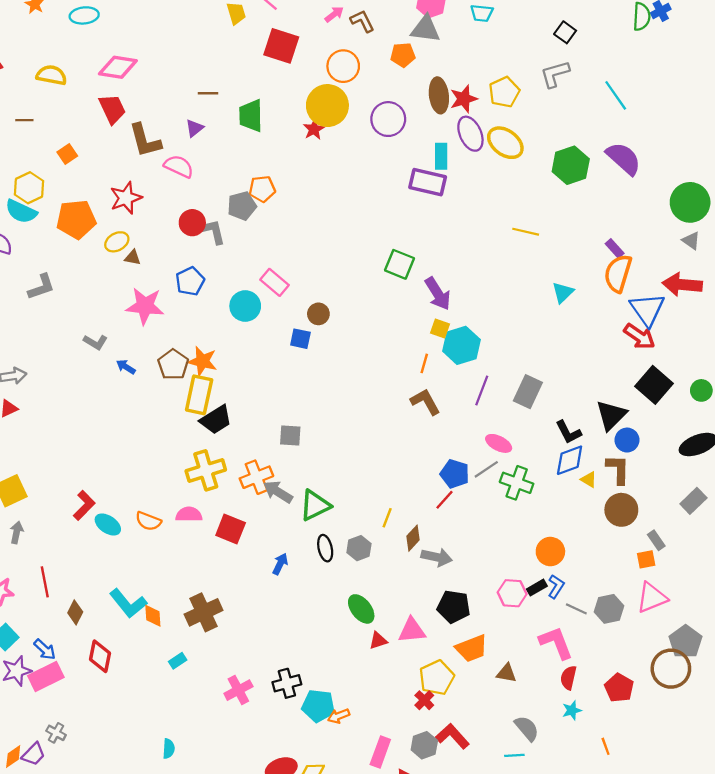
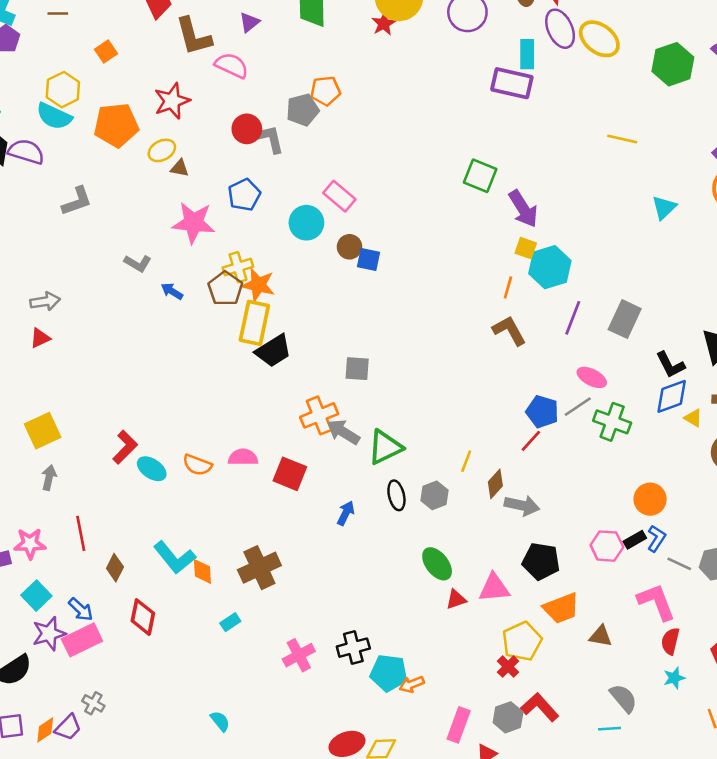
brown circle: (318, 314) -> (350, 247), moved
yellow cross: (206, 470) -> (238, 267), moved, size x0.7
cyan semicircle: (169, 749) -> (220, 721), turned -42

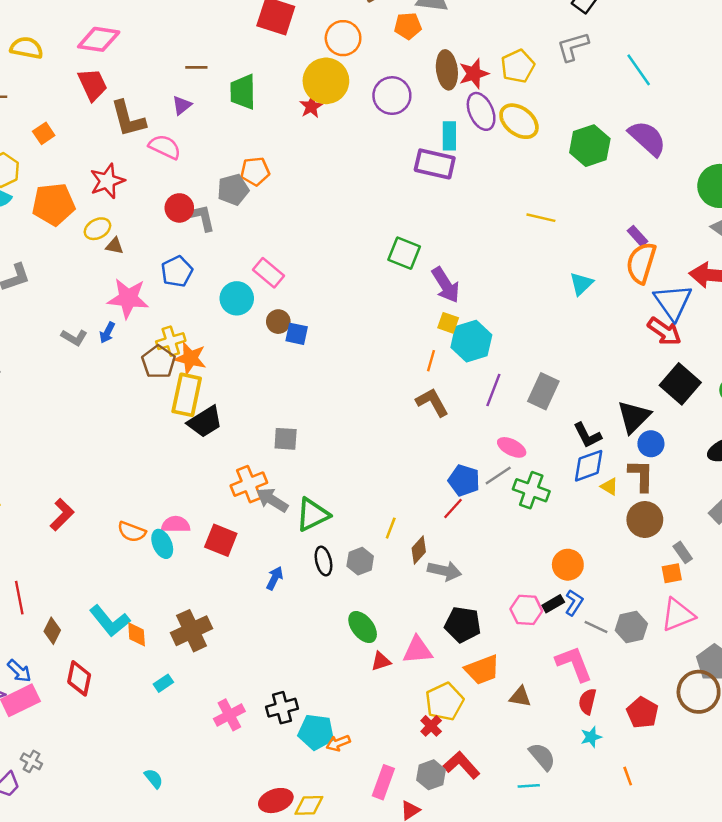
blue arrow: (172, 291) -> (107, 333), moved, turned -95
cyan ellipse: (152, 469) -> (162, 544), moved, turned 32

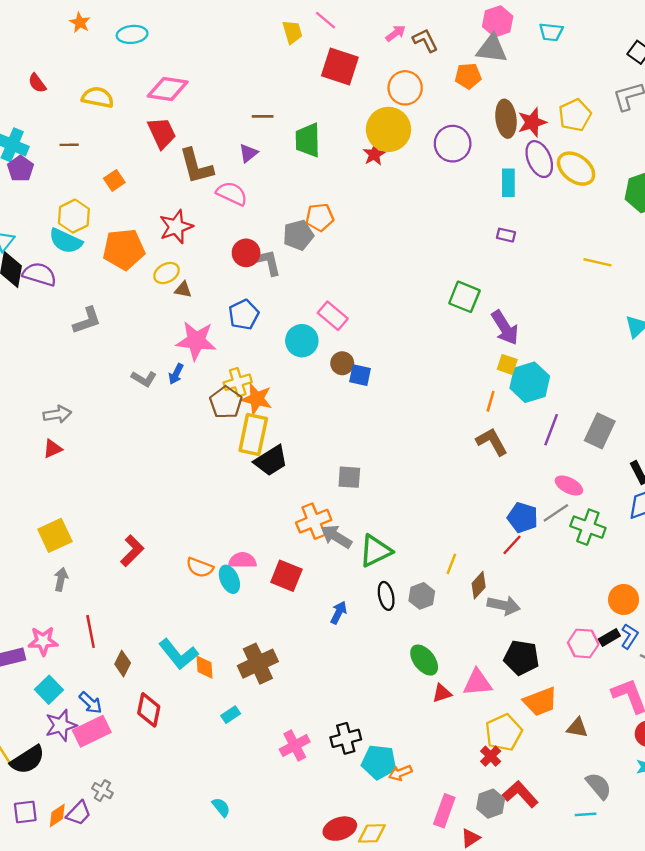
purple rectangle: (435, 164) -> (506, 235), moved, size x0.5

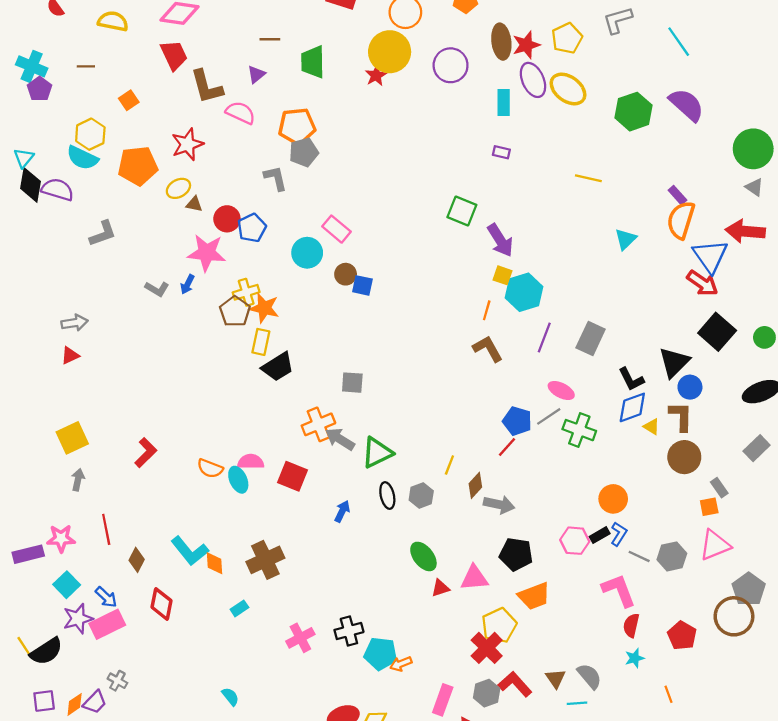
orange pentagon: (320, 217) -> (297, 126), moved, size x1.4
red circle: (246, 253) -> (227, 219), moved
yellow rectangle: (253, 434) -> (261, 342), size x0.7
brown triangle: (577, 728) -> (556, 678), moved, turned 45
red cross: (491, 756) -> (487, 648), size x1.6

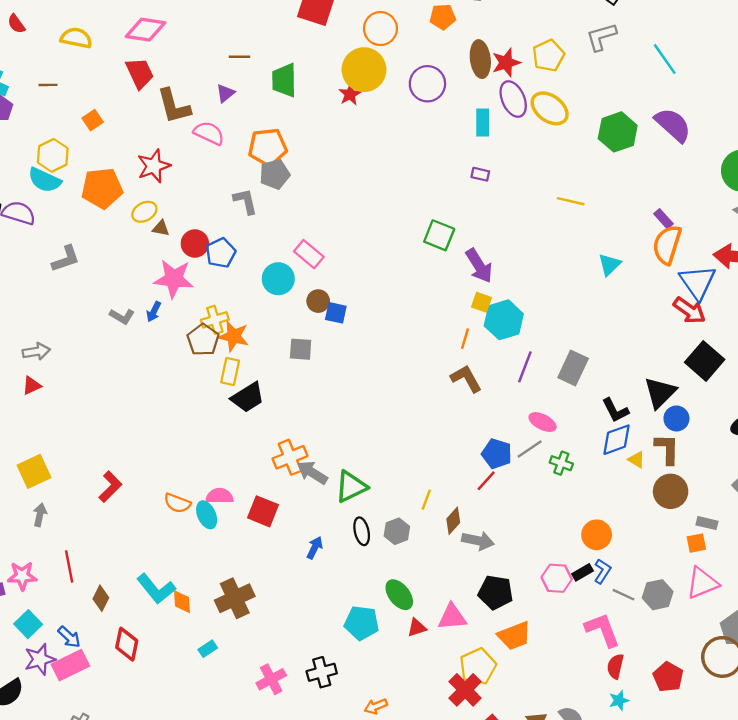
gray square: (352, 383) -> (301, 349), moved
green cross: (579, 430) -> (561, 463), size x0.7
gray rectangle: (719, 488) -> (707, 523), turned -42
cyan pentagon: (381, 654) -> (362, 623), moved

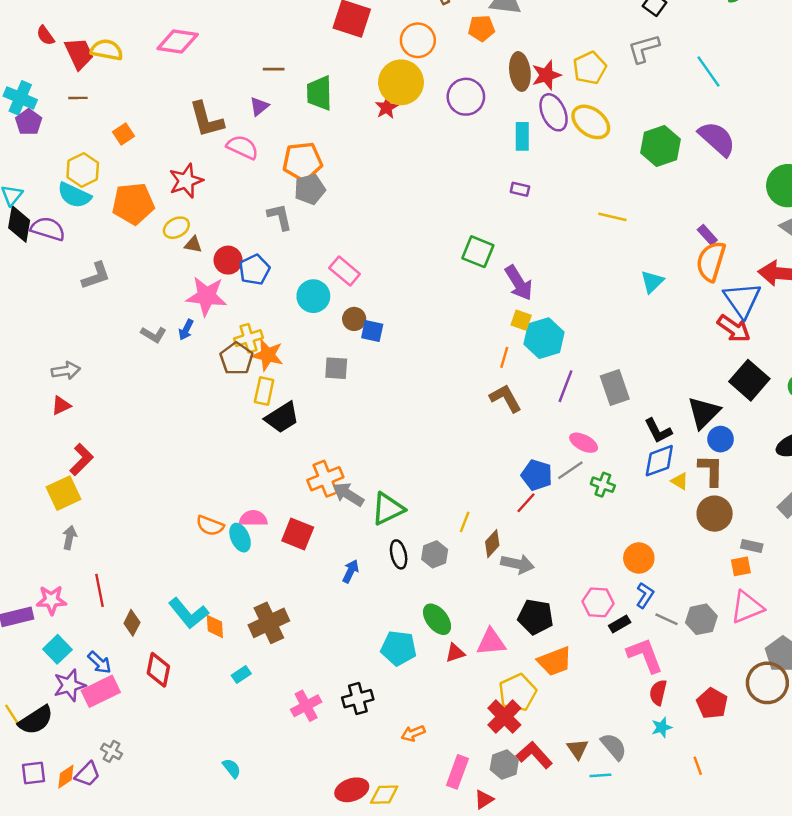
red trapezoid: (140, 73) -> (79, 53), moved
gray rectangle: (573, 368) -> (615, 387), turned -44
red L-shape: (110, 487) -> (81, 459), moved
black rectangle: (582, 572) -> (620, 624), moved

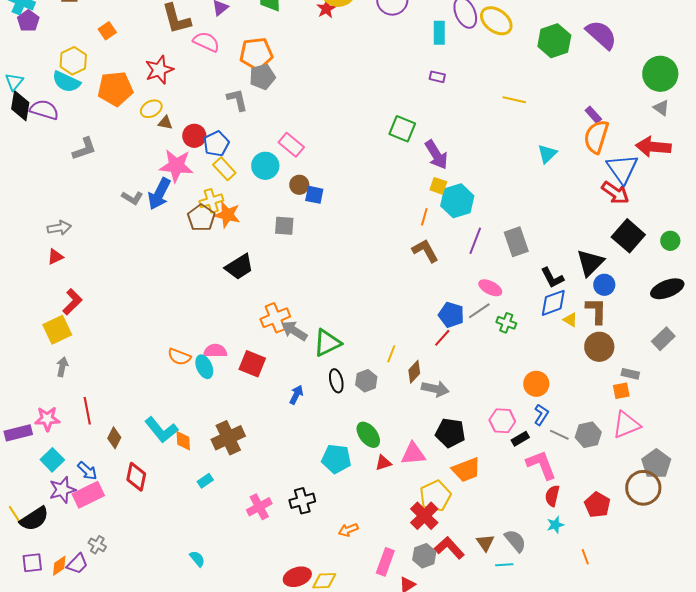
blue arrow: (186, 330) -> (159, 194), size x1.8
yellow rectangle: (264, 391) -> (224, 169), moved, turned -55

